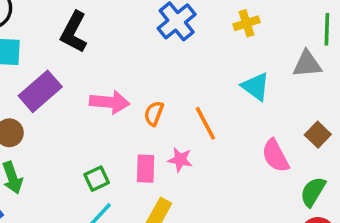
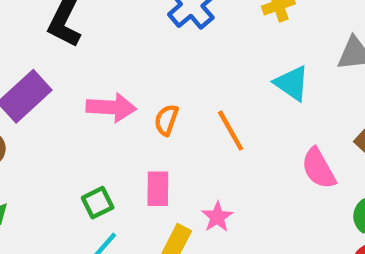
pink star: (180, 160) -> (217, 217), moved, turned 30

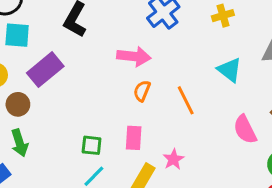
pink arrow: (111, 107) -> (134, 56), moved
green square: (98, 203) -> (92, 145), turned 30

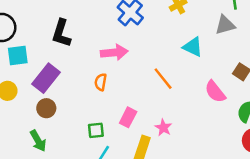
orange semicircle: (142, 91) -> (101, 82), moved
brown circle: (18, 104) -> (46, 108), moved
pink rectangle: (134, 138) -> (128, 117), turned 36

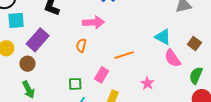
cyan triangle: (193, 47) -> (163, 37), moved
orange line: (163, 79) -> (124, 55), moved, turned -72
brown circle: (46, 108) -> (27, 64), moved
pink star: (163, 128) -> (147, 83), moved

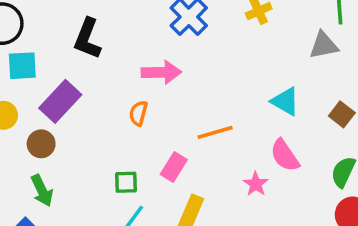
pink semicircle: (173, 58) -> (285, 155), moved

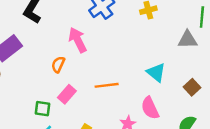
pink arrow: (161, 72) -> (78, 40), turned -125
pink rectangle: (174, 167) -> (67, 94), moved

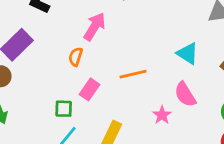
pink arrow: (78, 40) -> (95, 27), turned 65

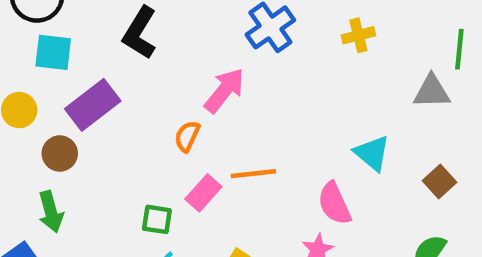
orange line: (133, 74) -> (253, 174), moved
pink semicircle: (185, 94) -> (334, 203), moved

